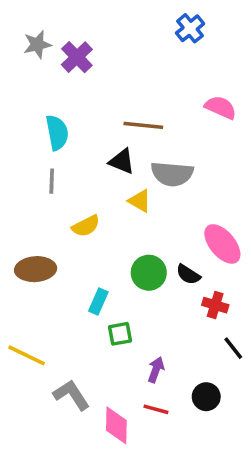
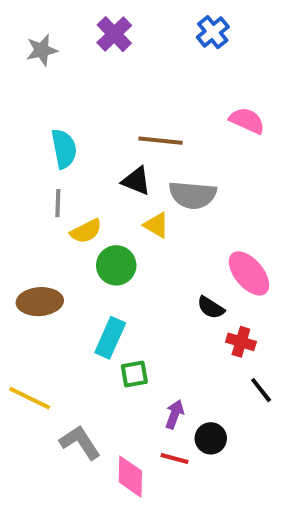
purple cross: (77, 57) -> (114, 34), moved
yellow semicircle: (86, 226) -> (86, 231), moved
green circle: (149, 273) -> (116, 265), moved
cyan rectangle: (98, 301) -> (110, 338), size x1.4
black circle: (206, 397) -> (211, 438), moved

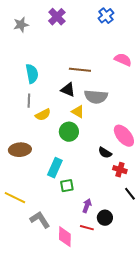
green circle: (116, 265) -> (69, 132), moved

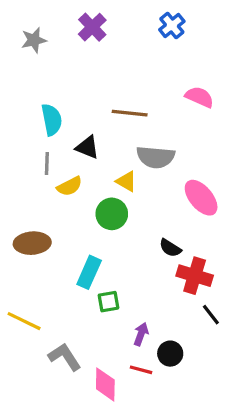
black triangle: (68, 90) -> (87, 147), moved
pink ellipse: (124, 136) -> (201, 198), moved
red cross: (120, 170) -> (195, 276), size x1.5

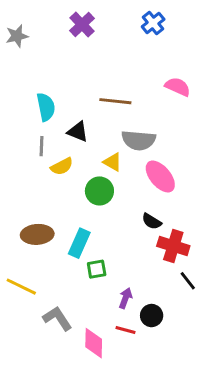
gray star: (34, 40) -> (17, 36), moved
pink ellipse: (201, 198) -> (160, 176), moved
brown ellipse: (32, 243) -> (37, 234), moved

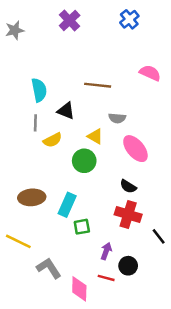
gray semicircle: (139, 140) -> (117, 118), size x0.6
red cross: (173, 246) -> (128, 214), moved

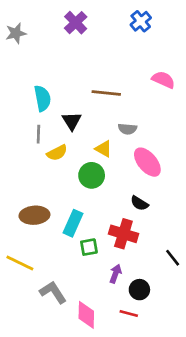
black triangle: (66, 111) -> (72, 121), turned 36
red cross: (128, 214) -> (123, 234), moved
red line: (106, 278) -> (129, 314), moved

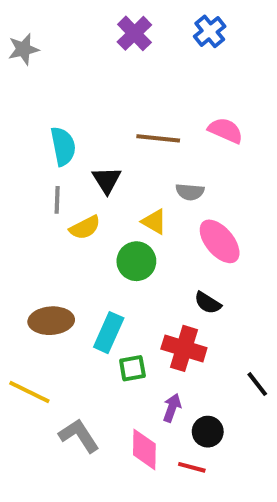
purple cross: (76, 23) -> (134, 33), moved
pink semicircle: (163, 80) -> (226, 130), moved
pink diamond: (86, 315) -> (144, 449), moved

